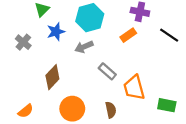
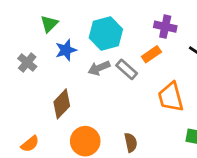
gray rectangle: (107, 71) -> (127, 69), moved
orange trapezoid: (134, 88) -> (171, 97), moved

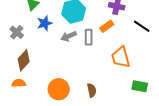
gray rectangle: (127, 69) -> (89, 37), turned 49
brown diamond: (62, 104) -> (24, 60), moved
orange semicircle: (30, 144) -> (19, 83), moved, turned -144

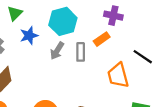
black line: (142, 26) -> (143, 57), moved
gray arrow: (69, 36) -> (57, 51), turned -35

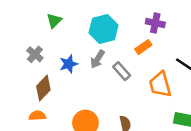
blue star: (29, 36) -> (69, 64), moved
gray rectangle: (81, 52) -> (122, 71), moved, turned -42

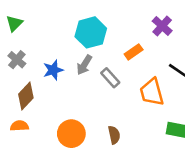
green triangle: (54, 21) -> (14, 23), moved
purple cross: (155, 23) -> (162, 26), moved, turned 30

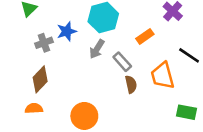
gray cross: (17, 60) -> (44, 43), moved, turned 30
blue star: (53, 70) -> (67, 31), moved
brown semicircle: (114, 135) -> (131, 84), moved

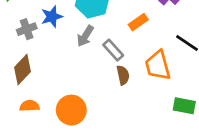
orange semicircle: (34, 108) -> (29, 106), moved

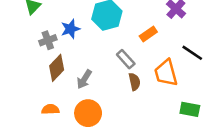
gray arrow: (85, 36) -> (84, 79), moved
brown diamond: (22, 70) -> (57, 68), moved

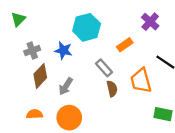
blue star: (70, 29) -> (63, 50), moved, turned 30

